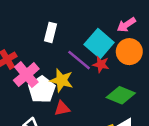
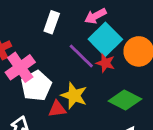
pink arrow: (126, 25) -> (95, 16), moved
yellow star: (61, 80) -> (74, 96), moved

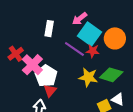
yellow star: (74, 96) -> (88, 77), moved
red triangle: (57, 109) -> (50, 91), moved, turned -32

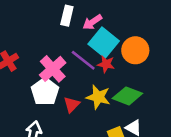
white rectangle: (49, 29) -> (67, 16), moved
pink cross: (32, 65) -> (53, 69), moved
red triangle: (50, 91) -> (72, 105), moved

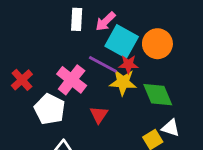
white pentagon: (45, 92) -> (50, 109), moved
green diamond: (127, 96) -> (158, 95), turned 56
yellow star: (98, 97) -> (123, 82), moved

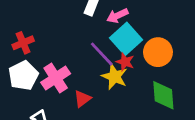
pink cross: (72, 80) -> (56, 78), moved
green diamond: (158, 95) -> (163, 95), moved
white pentagon: (50, 109) -> (23, 76), moved

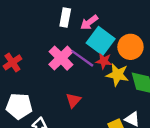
white pentagon: (23, 76) -> (19, 106), moved, turned -30
yellow star: (115, 77) -> (117, 75), moved
pink cross: (56, 78) -> (61, 58), moved

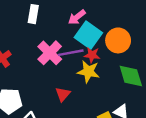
white rectangle: (65, 18) -> (33, 14), moved
purple line: (82, 58) -> (71, 53), turned -45
yellow star: (117, 75) -> (88, 72), moved

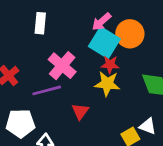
pink arrow: (77, 17) -> (102, 22), moved
orange circle: (118, 40) -> (130, 34), moved
purple line: (71, 53) -> (47, 90), moved

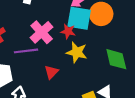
cyan square: (104, 43) -> (79, 18), turned -30
red star: (110, 65) -> (68, 31), moved

